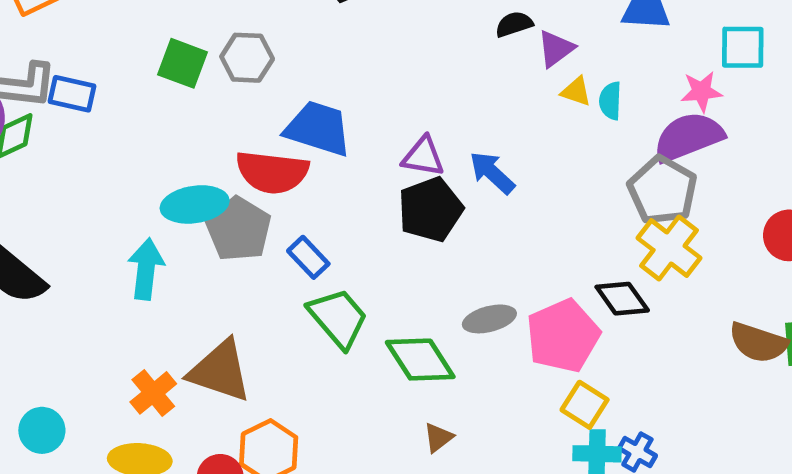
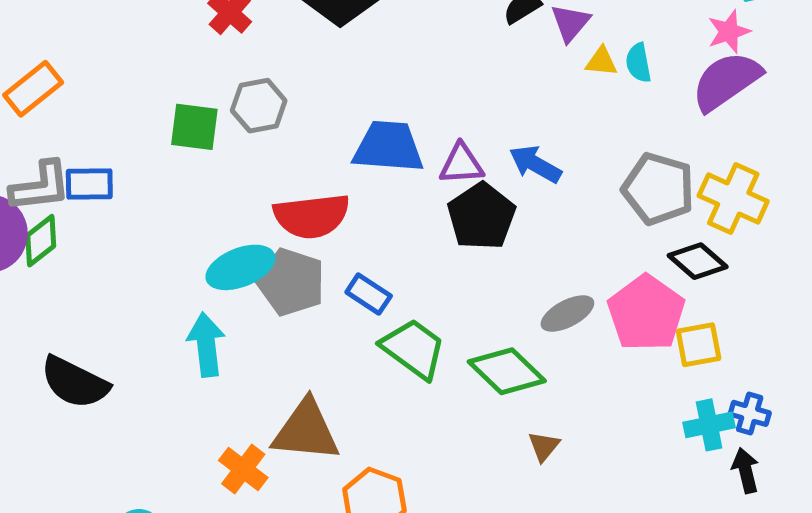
blue trapezoid: (318, 129) -> (388, 147), moved
gray pentagon: (662, 190) -> (658, 189), moved
yellow square: (585, 405) -> (699, 345), moved, turned -30

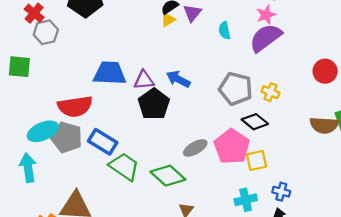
yellow triangle: (601, 62) -> (168, 20), moved, turned -35
gray hexagon: (259, 106) -> (46, 32), moved
yellow cross: (733, 199) -> (270, 92), size x0.6
blue rectangle: (369, 294) -> (103, 142), size x1.4
cyan cross: (709, 425) -> (246, 200), moved

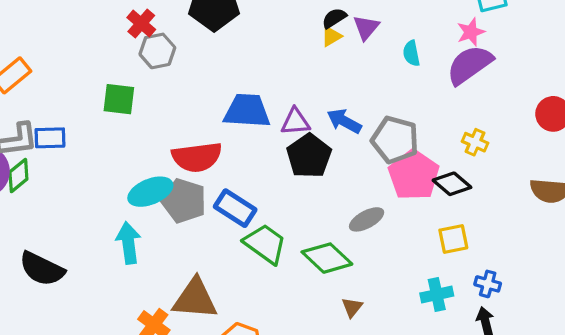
gray pentagon: (236, 89) -> (395, 140), moved
pink pentagon: (232, 147) -> (414, 175), moved

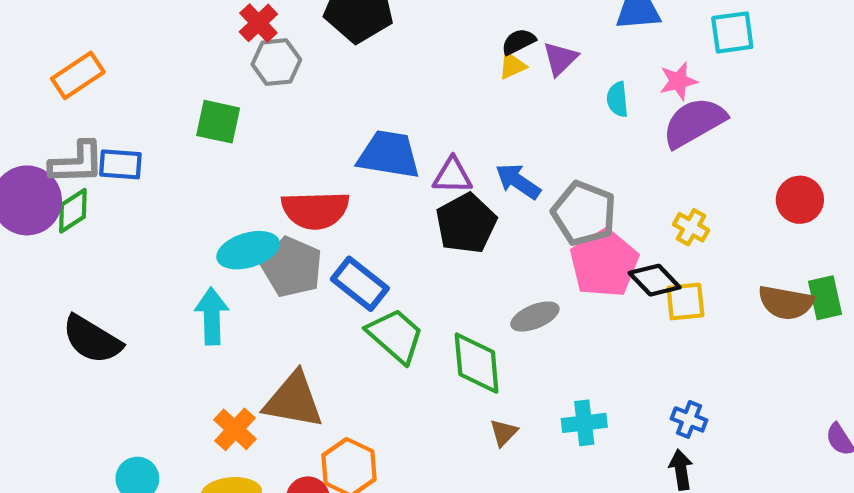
pink star: (471, 32) -> (678, 81), moved
yellow square: (453, 239) -> (685, 302), moved
green diamond: (327, 258) -> (477, 363), turned 36
cyan cross: (437, 295) -> (584, 423), moved

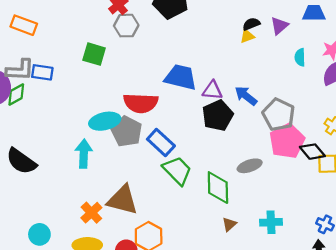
purple triangle: (560, 59) -> (279, 26), moved
orange rectangle: (78, 75) -> (24, 25), turned 50

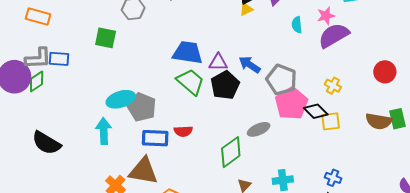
red semicircle: (141, 103) -> (183, 131), moved, size x0.6
blue rectangle: (161, 143) -> (155, 138), moved, turned -35
green trapezoid: (177, 171) -> (190, 82), moved
green diamond: (218, 188) -> (231, 152), turned 60

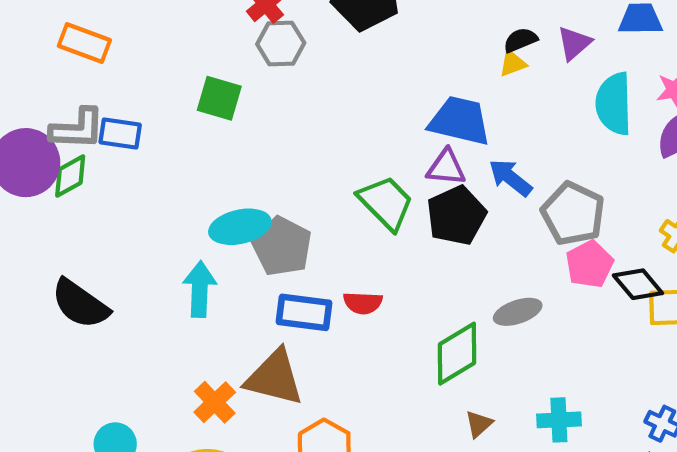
cyan semicircle: (297, 25) -> (614, 104), size x1.8
blue trapezoid: (188, 53) -> (460, 121), moved
pink pentagon: (291, 103) -> (589, 264), size x0.7

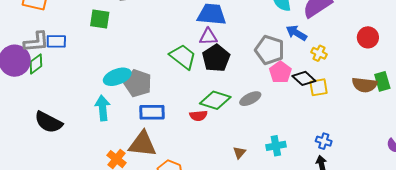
blue arrow: (510, 178) -> (296, 33), moved
red semicircle: (363, 303) -> (198, 116), moved
green diamond: (457, 354) -> (215, 100), moved, turned 56

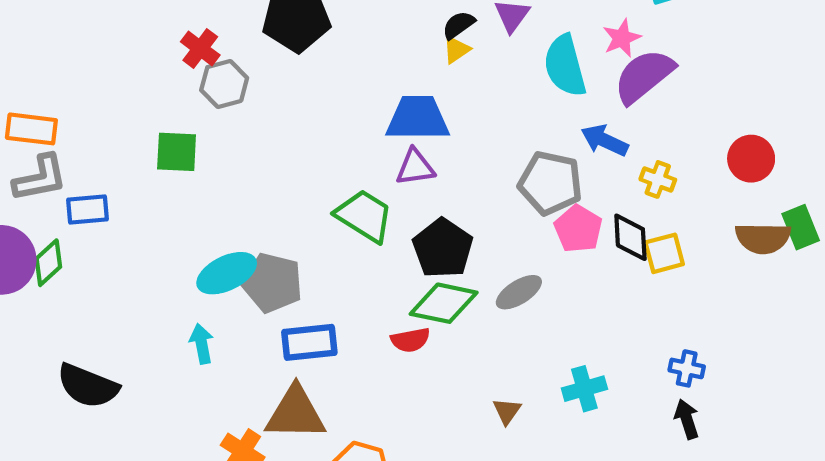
red circle: (368, 37) -> (751, 159), moved
gray L-shape: (36, 42) -> (40, 178), moved
black pentagon: (216, 58) -> (443, 248), moved
black diamond: (304, 78) -> (630, 237), turned 50
cyan arrow: (103, 108) -> (202, 344), size x0.7

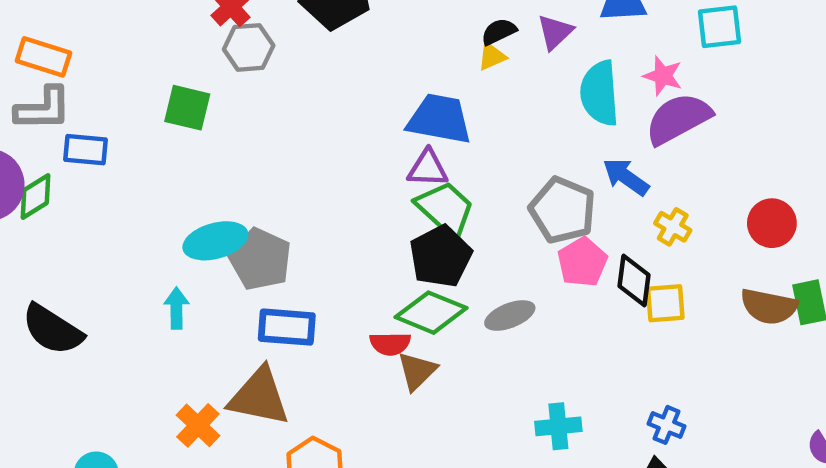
pink star: (622, 38) -> (663, 76), turned 30
green trapezoid: (364, 216) -> (445, 209), moved
brown triangle: (507, 411) -> (417, 371), moved, size x1.4

